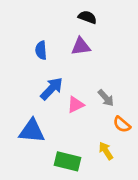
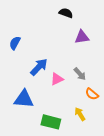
purple triangle: (81, 46) -> (82, 37), moved
blue semicircle: (41, 50) -> (15, 43), moved, turned 32

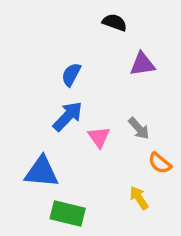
blue semicircle: (15, 43) -> (71, 75), moved
pink triangle: (57, 79) -> (99, 137), turned -40
green rectangle: (51, 122) -> (68, 214), moved

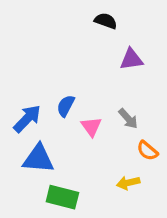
blue semicircle: (71, 75) -> (66, 106), moved
blue arrow: (68, 116) -> (27, 119), moved
yellow arrow: (139, 198) -> (128, 183), turned -70

